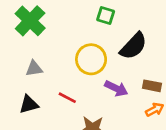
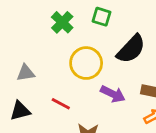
green cross: (30, 21) -> (62, 22), moved, size x0.7

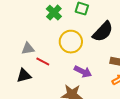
purple arrow: (113, 94) -> (83, 72), moved
red line: (61, 104) -> (43, 62), moved

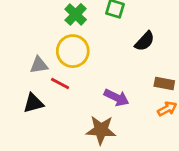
black semicircle: (103, 32) -> (145, 41), size x0.7
yellow circle: (71, 42) -> (73, 51), moved

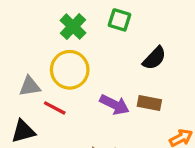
brown rectangle: (164, 83) -> (149, 103), moved
purple arrow: (116, 98) -> (115, 105), moved

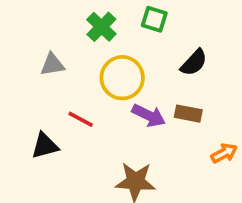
yellow circle: (70, 70) -> (122, 78), moved
gray triangle: (30, 86) -> (52, 65), moved

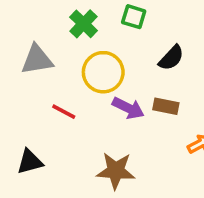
gray triangle: (52, 65) -> (37, 60), size x1.4
black triangle: (45, 146) -> (30, 162), moved

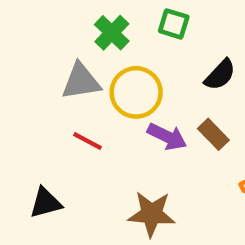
gray triangle: (37, 60) -> (81, 81), moved
brown rectangle: (166, 106) -> (213, 134), turned 35

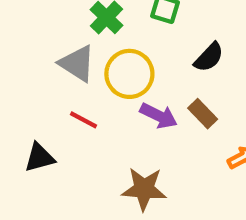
gray triangle: (81, 81) -> (77, 63), turned 42
black triangle: (46, 203) -> (40, 158), moved

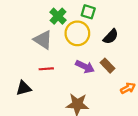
yellow circle: (129, 74) -> (77, 33), moved
red line: (83, 120) -> (46, 69), turned -32

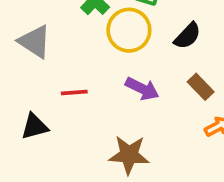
gray triangle: (43, 40) -> (35, 41), moved
brown rectangle: (107, 66) -> (201, 87), moved

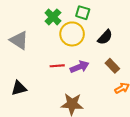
purple arrow: (142, 89) -> (80, 67), turned -48
red line: (74, 92) -> (57, 66), moved

